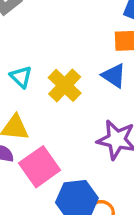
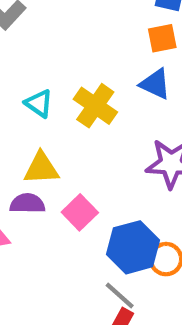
pink square: (40, 167) -> (80, 212), size x0.7

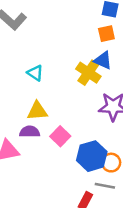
yellow cross: (95, 106) -> (88, 73), moved
gray line: (120, 295) -> (105, 186), moved, turned -30

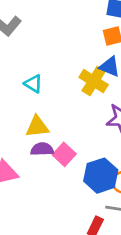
purple semicircle: (30, 132) -> (42, 149), moved

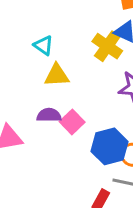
yellow triangle: (37, 127) -> (57, 75), moved

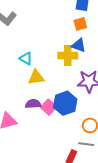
yellow cross: (107, 46) -> (68, 56), turned -30
blue hexagon: (109, 146) -> (65, 103), moved

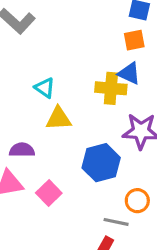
purple semicircle: (33, 104) -> (22, 150), moved
pink square: (49, 107) -> (49, 193), moved
gray line: (86, 144) -> (116, 222), moved

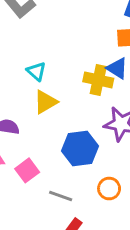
yellow triangle: (59, 119) -> (45, 102), turned -35
gray line: (116, 222) -> (61, 196), moved

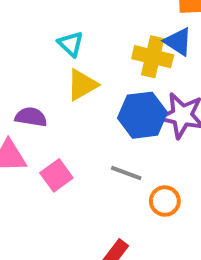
blue hexagon: (80, 148) -> (142, 115), moved
gray line: (61, 196) -> (126, 173), moved

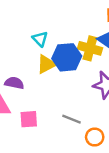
blue hexagon: (142, 115) -> (67, 57), moved
pink square: (56, 175) -> (29, 119), turned 30

